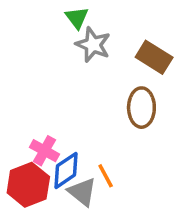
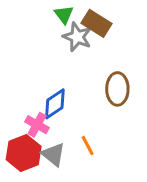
brown rectangle: (154, 57) -> (97, 23), moved
blue diamond: (66, 170) -> (55, 104), moved
gray triangle: (82, 192) -> (53, 154), moved

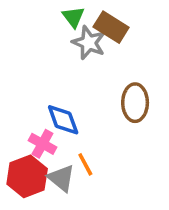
blue diamond: (55, 104) -> (63, 120), turned -76
orange line: (88, 146) -> (85, 164), moved

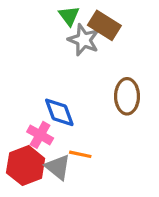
orange line: (85, 164) -> (80, 154), turned -50

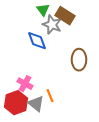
blue diamond: (59, 112) -> (37, 41), moved
orange line: (80, 154) -> (50, 96), turned 56

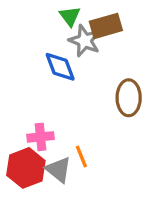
brown rectangle: (65, 16) -> (106, 26), turned -48
pink cross: (25, 84) -> (41, 137), turned -35

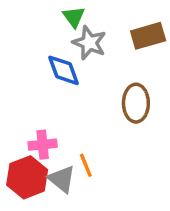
brown rectangle: (106, 26) -> (148, 36), moved

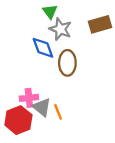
brown ellipse: (136, 103) -> (67, 63), moved
gray triangle: (62, 179) -> (42, 107), moved

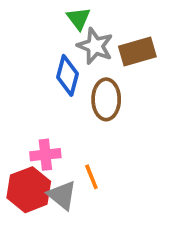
brown rectangle: (100, 24) -> (137, 52), moved
blue diamond: (43, 48) -> (67, 75), turned 35
gray triangle: (42, 107) -> (62, 195), moved

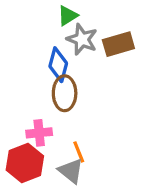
green triangle: (79, 18) -> (68, 16), turned 35
brown ellipse: (106, 99) -> (65, 93), moved
gray triangle: (62, 195) -> (71, 171), moved

